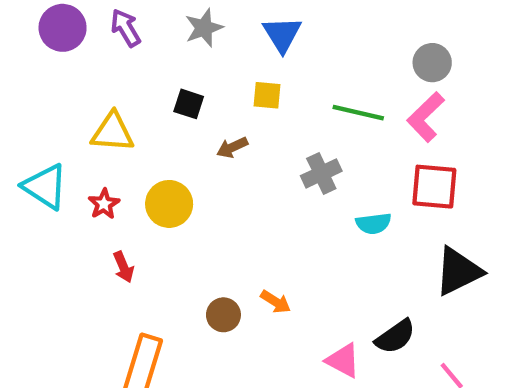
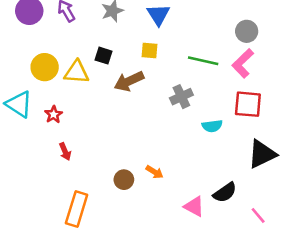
yellow triangle: (113, 132) -> (77, 72), moved
brown arrow: (232, 147) -> (129, 81), size x1.6
yellow circle: (169, 204) -> (45, 67), moved

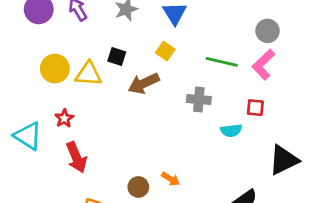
yellow square: (149, 50) -> (165, 51), turned 30
gray cross: (181, 97) -> (199, 100), turned 30
cyan triangle: (19, 104) -> (28, 136), moved
red square: (248, 104) -> (255, 108), moved, size x0.6
red arrow: (65, 152) -> (76, 157), size x1.6

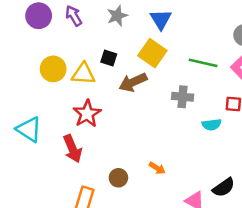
yellow square: (165, 51) -> (152, 53), size x1.6
red star: (64, 118) -> (87, 114), moved, size x1.6
brown circle: (138, 187) -> (118, 178), moved

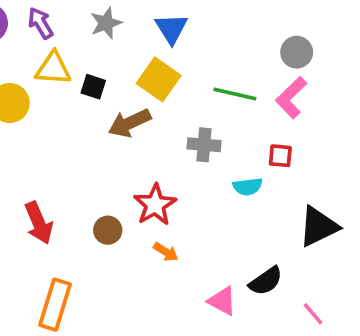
yellow triangle: (83, 74) -> (53, 69), moved
red star: (87, 114) -> (155, 205), moved
brown circle: (118, 178) -> (108, 230), moved

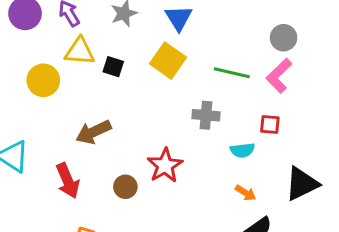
brown arrow: (130, 123) -> (93, 132), moved
orange arrow: (166, 252) -> (246, 193), moved

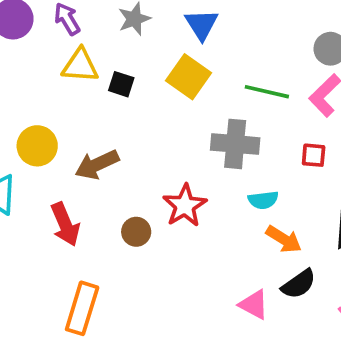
yellow circle: (43, 80) -> (37, 146), moved
gray cross: (206, 115) -> (235, 144), size x1.4
cyan semicircle: (242, 150) -> (263, 200), moved
orange arrow: (246, 193) -> (284, 239), size x1.4

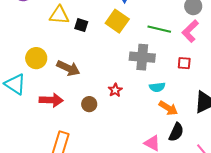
brown arrow: (97, 165) -> (68, 68), turned -130
red star: (185, 206) -> (115, 90), size x0.6
red arrow: (65, 224) -> (51, 100), turned -65
black semicircle: (299, 284) -> (176, 132), turned -30

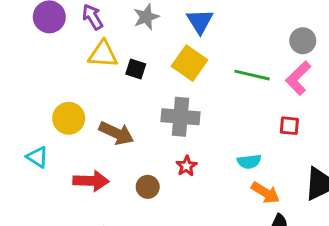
gray cross: (142, 57) -> (180, 117), moved
cyan triangle: (15, 84) -> (37, 157), size x0.7

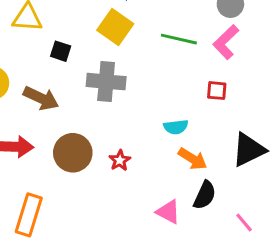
black square: (136, 69) -> (61, 51), moved
red star: (186, 166) -> (120, 160), moved
brown circle: (148, 187) -> (73, 153), size x1.6

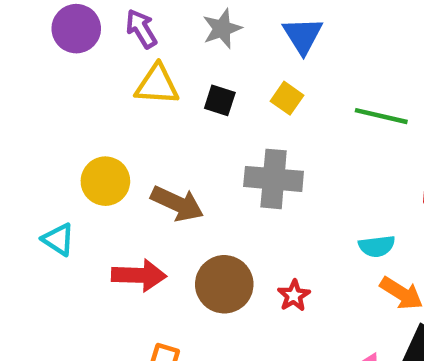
yellow square: (115, 27) -> (287, 98), size x0.6
black square: (61, 51) -> (220, 100), moved

